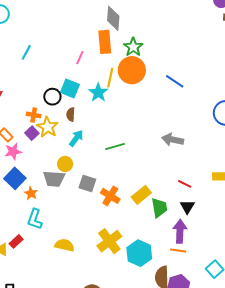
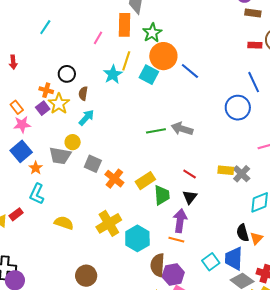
orange circle: (132, 70) -> (163, 56), moved
cyan square: (70, 88) -> (149, 75), moved
green line: (115, 147) -> (156, 131), moved

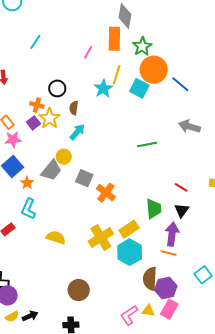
gray arrow: (182, 129) -> (189, 126), moved
gray trapezoid: (60, 156) -> (51, 170), turned -60
yellow rectangle: (145, 181) -> (129, 229), moved

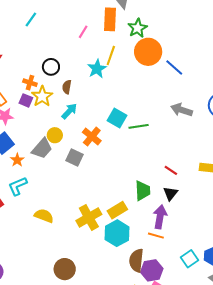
cyan square: (139, 88) -> (117, 118), moved
purple square: (33, 123) -> (26, 100), turned -32
orange cross: (106, 193) -> (92, 137), moved
cyan L-shape: (29, 209) -> (18, 186), turned 40

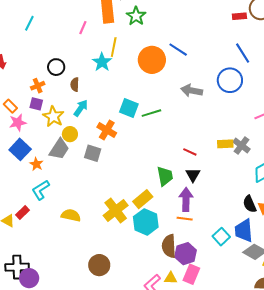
orange circle: (148, 52) -> (152, 60), moved
orange cross: (30, 83) -> (38, 86), turned -32
yellow star: (42, 96) -> (53, 116), moved

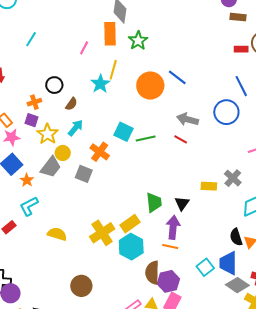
brown semicircle: (75, 85) -> (71, 104), turned -152
yellow rectangle: (225, 144) -> (209, 186), moved
red line: (190, 152) -> (181, 139), moved

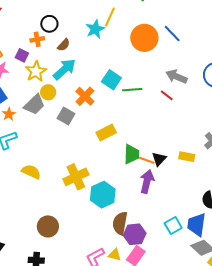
orange cross: (34, 102) -> (37, 39), moved
cyan arrow: (76, 128) -> (64, 69), size x1.4
yellow rectangle: (209, 186) -> (187, 157), moved
yellow rectangle: (130, 224) -> (106, 133), moved
orange line: (170, 246) -> (147, 160), moved

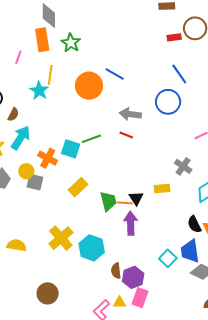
cyan square: (111, 80) -> (71, 149), moved
yellow circle: (48, 92) -> (26, 171), moved
brown semicircle: (120, 223) -> (116, 271), size x0.7

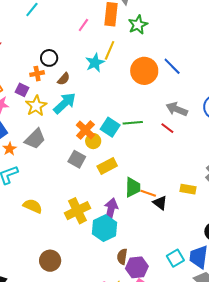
yellow circle: (26, 171) -> (93, 141), moved
gray square: (35, 182) -> (77, 159), moved
black triangle: (136, 198) -> (160, 203), moved, turned -35
purple arrow: (131, 223) -> (111, 210), moved

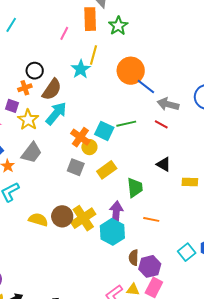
blue line: (172, 66) -> (146, 86), moved
brown semicircle: (64, 79) -> (52, 89), size x1.6
orange line: (148, 193) -> (151, 219), moved
black triangle: (160, 203) -> (164, 164), moved
brown circle: (50, 261) -> (62, 216), moved

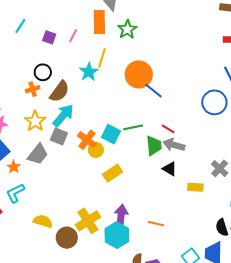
gray arrow: (168, 104) -> (174, 145), moved
purple square: (12, 106) -> (49, 37), moved
gray square: (76, 167) -> (59, 136), moved
green trapezoid: (135, 188) -> (154, 146), moved
brown circle: (62, 216) -> (67, 238), moved

